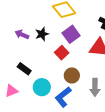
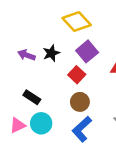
brown circle: (72, 75) -> (80, 102), moved
cyan circle: (42, 87) -> (41, 123), moved

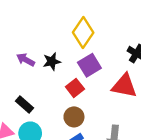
yellow diamond: (77, 22) -> (83, 32), turned 68

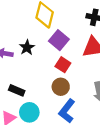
red square: (75, 88) -> (63, 65), moved

